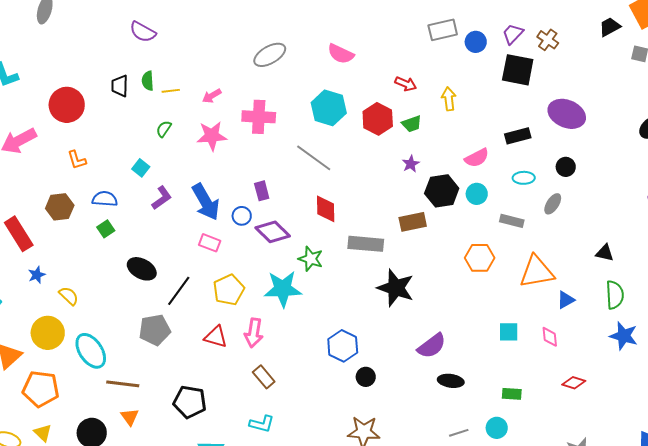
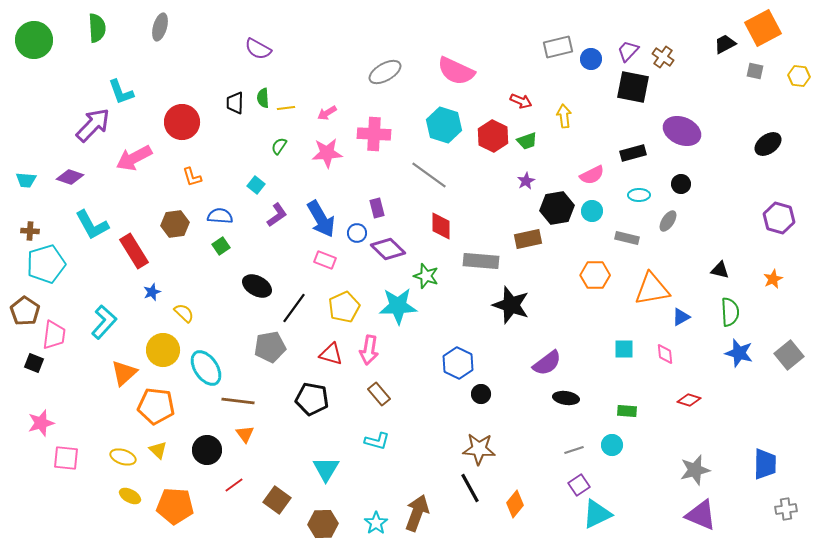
pink semicircle: (341, 54) -> (456, 71), size x1.4
black pentagon: (190, 402) -> (312, 399), moved

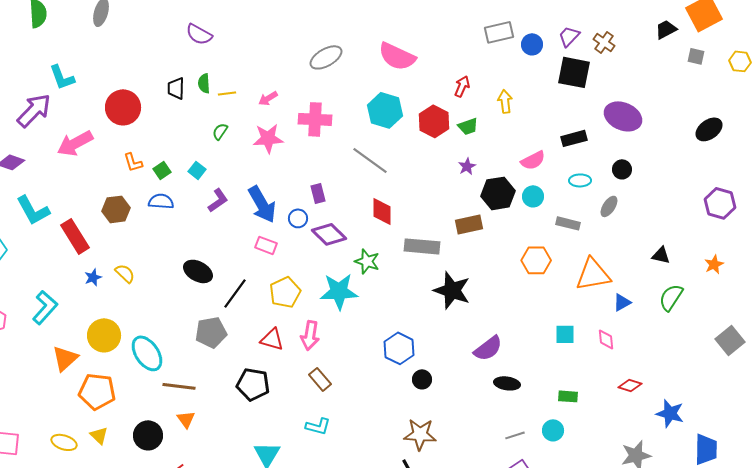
red arrow: (521, 101) -> (462, 86), turned -90
green square: (221, 246) -> (162, 170), moved
green semicircle: (730, 312) -> (671, 297), turned -144
yellow semicircle: (184, 313) -> (125, 273), moved
blue star: (739, 353) -> (670, 413), moved

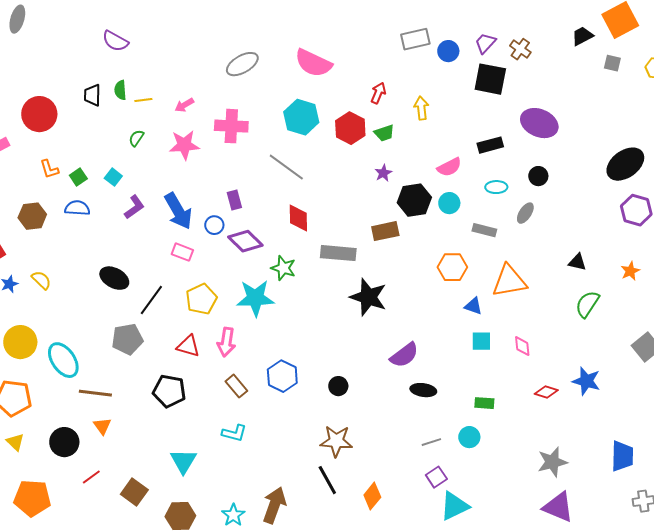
black ellipse: (709, 129) -> (625, 164), moved, size x1.4
blue triangle: (622, 302) -> (473, 306), moved, turned 48
blue hexagon: (399, 348) -> (282, 376), moved
blue star: (670, 413) -> (586, 381), moved

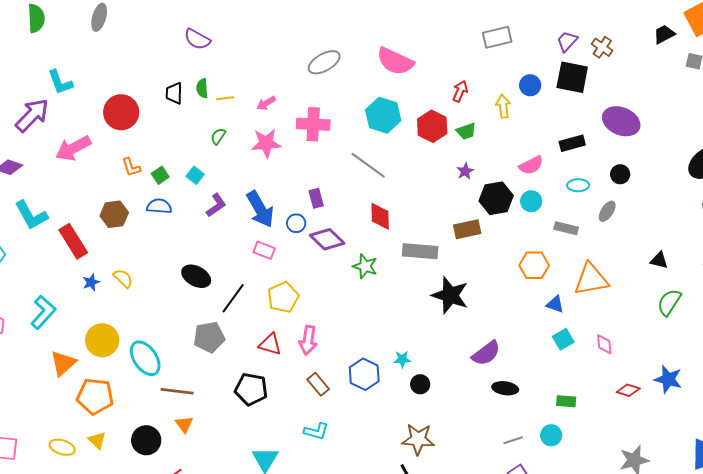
blue circle: (448, 51) -> (530, 85), moved
cyan star: (255, 298) -> (402, 359), moved, size x0.5
cyan square: (481, 341) -> (563, 339), turned -30

